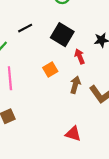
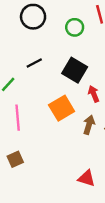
orange square: (50, 69) -> (62, 108), size x1.5

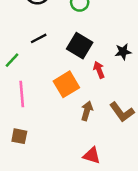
brown arrow: (89, 125) -> (87, 111), moved
brown square: (15, 159) -> (19, 136), turned 35

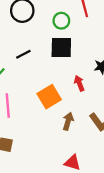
black square: (80, 46) -> (61, 48), moved, turned -30

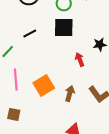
orange square: (49, 97) -> (44, 85), moved

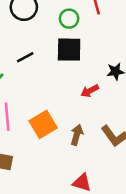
red arrow: (80, 59) -> (90, 91), turned -96

